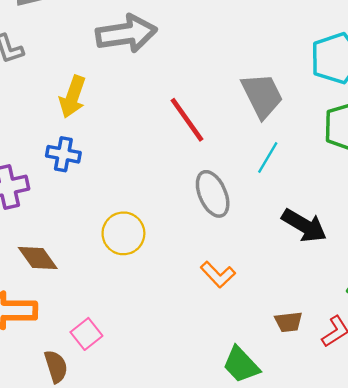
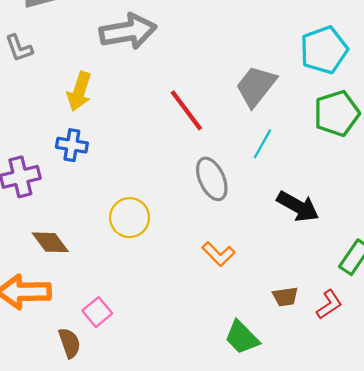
gray trapezoid: (262, 95) -> (256, 86), turned -114

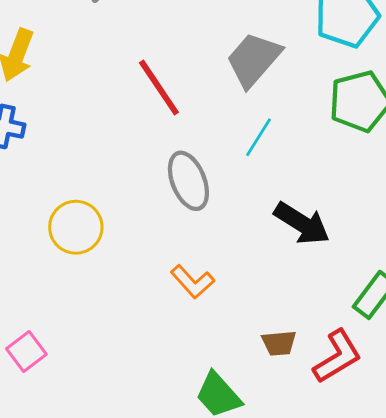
red L-shape: (329, 304) -> (337, 357), size x1.4

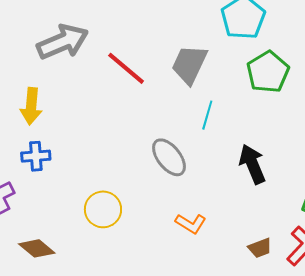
red line: (159, 87) -> (126, 68), moved
black arrow: (302, 223) -> (252, 164), turned -129

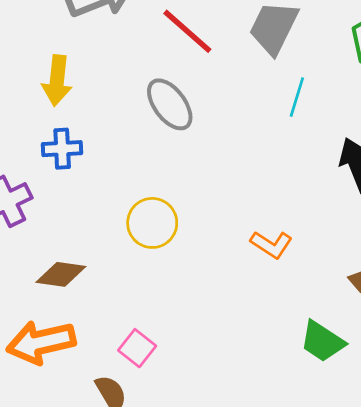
gray ellipse: (169, 157) -> (170, 104), moved
brown diamond: (37, 248) -> (61, 274), turned -33

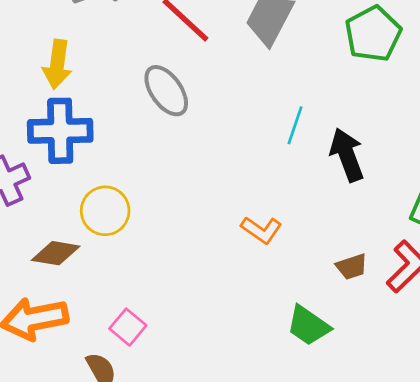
cyan line: (297, 97) -> (295, 125), moved
blue cross: (62, 149) -> (60, 131), size x1.6
yellow circle: (152, 223) -> (105, 211), moved

